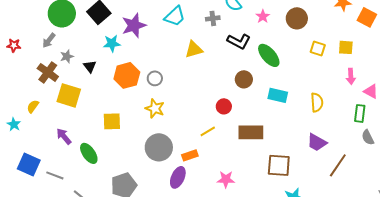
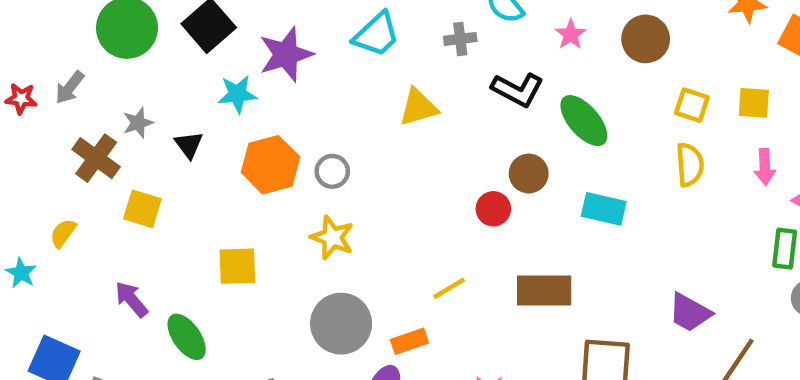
gray arrow: (49, 40) -> (70, 87), moved
yellow square: (69, 95) -> (142, 209), size x0.7
yellow semicircle: (317, 102) -> (690, 165), moved
red circle: (224, 106) -> (493, 209), moved

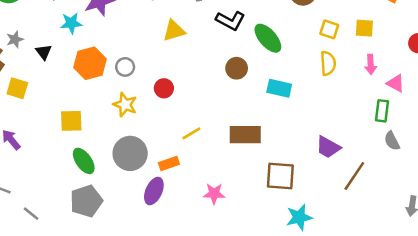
red circle: (493, 209) -> (164, 88), moved
green ellipse: (187, 337) -> (84, 161), moved

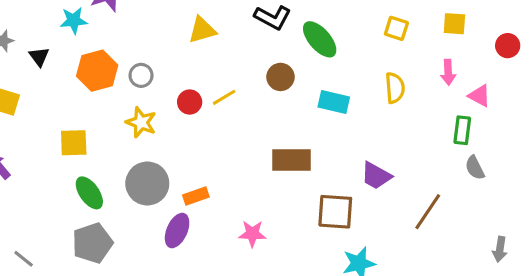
yellow square: (364, 28) -> (454, 24), moved
yellow semicircle: (328, 63) -> (395, 88), moved
yellow line: (191, 133) -> (224, 97), moved
purple trapezoid: (328, 147) -> (376, 176), moved

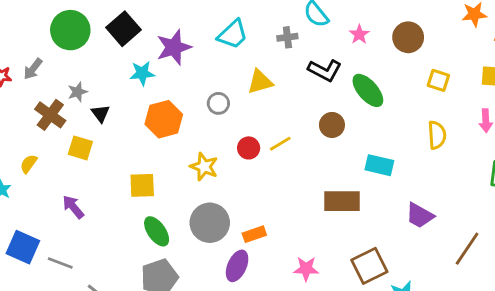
black triangle: (39, 57) -> (101, 113), moved
gray circle: (141, 75) -> (218, 103), moved
cyan rectangle: (334, 102) -> (379, 165), moved
brown square: (335, 212) -> (369, 266), moved, turned -30

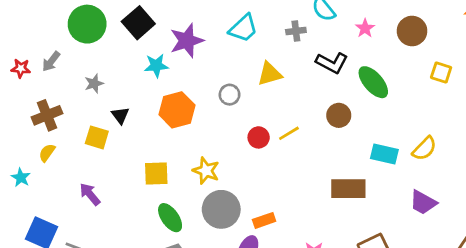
black triangle: (101, 113) -> (120, 115), moved
brown cross: (50, 115) -> (47, 115), moved, turned 32
yellow semicircle: (437, 135) -> (424, 149), moved, turned 48
yellow star: (204, 167) -> (206, 171), moved

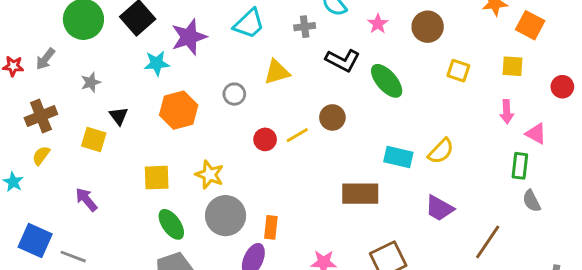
brown circle: (339, 115) -> (332, 117), moved
orange rectangle: (264, 220) -> (271, 227), turned -65

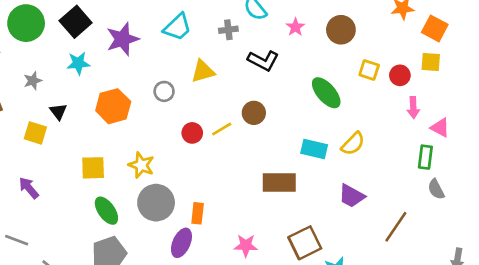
cyan star: (157, 63) -> (78, 63), moved
yellow square: (513, 66) -> (431, 62), moved
green ellipse: (387, 81) -> (326, 93), moved
red circle: (562, 87) -> (400, 75), moved

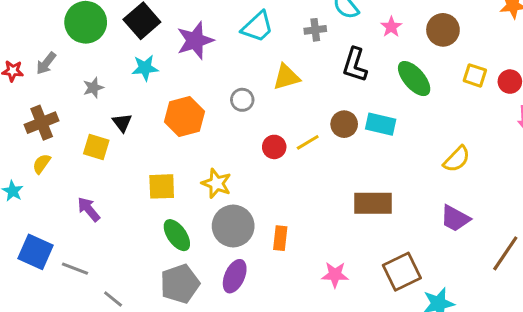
black L-shape: (263, 61) -> (355, 65), turned 80
green ellipse: (326, 93) -> (414, 79), moved
cyan rectangle: (314, 149) -> (381, 124), moved
purple ellipse: (181, 243) -> (235, 276), moved

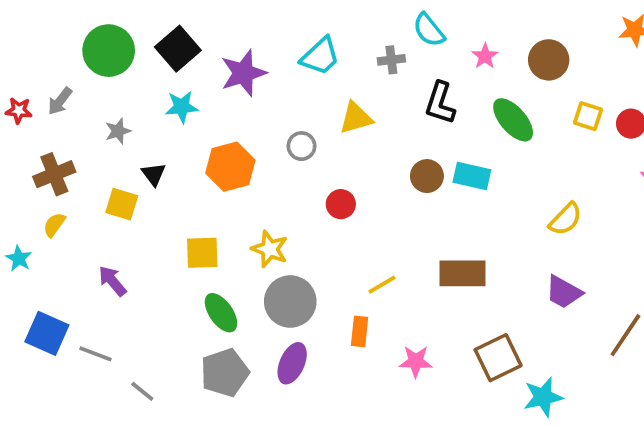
yellow line: (308, 142) -> (382, 285), moved
orange rectangle: (280, 238) -> (360, 331), moved

